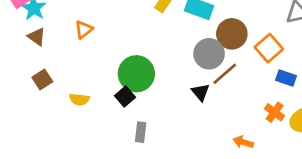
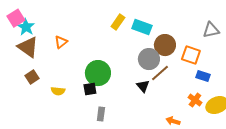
brown triangle: (37, 37) -> (28, 47), size x1.6
orange square: (269, 48) -> (191, 55), turned -30
black square: (125, 97) -> (90, 89), turned 32

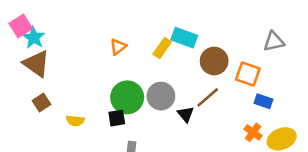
yellow rectangle: (118, 22) -> (162, 48), moved
orange triangle: (61, 42) -> (118, 47), moved
gray circle: (149, 59) -> (161, 96), moved

